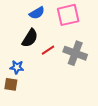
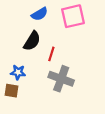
red line: (48, 50) -> (51, 54), turned -40
gray cross: (75, 53) -> (61, 79), moved

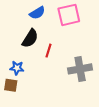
gray cross: (61, 79) -> (80, 69), moved, turned -30

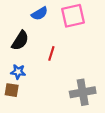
black semicircle: (30, 38) -> (20, 41), moved
gray cross: (80, 69) -> (83, 92), moved

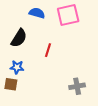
blue semicircle: (40, 14) -> (37, 13), turned -133
gray cross: (83, 92) -> (77, 86), size x0.7

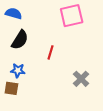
blue semicircle: (37, 13) -> (14, 13), moved
gray cross: (77, 86) -> (81, 79), moved, turned -35

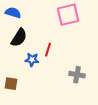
blue star: (18, 70) -> (32, 60), moved
gray cross: (81, 79) -> (77, 75), turned -35

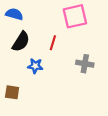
red line: (48, 50) -> (53, 43), moved
gray cross: (77, 75) -> (85, 64), moved

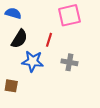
gray cross: (85, 64) -> (69, 62), moved
blue star: (35, 66) -> (33, 61), size x1.5

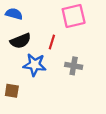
black semicircle: (19, 39) -> (21, 41), turned 36

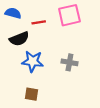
red line: (52, 42) -> (39, 22), moved, turned 64
brown square: (12, 91) -> (32, 94), moved

